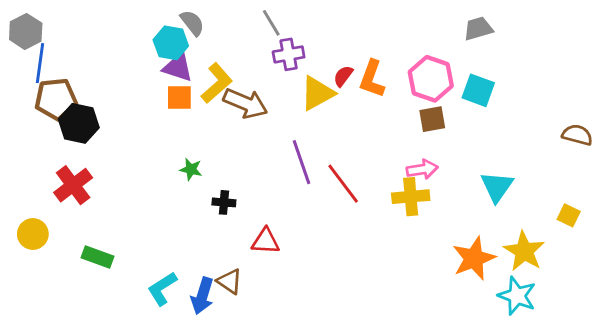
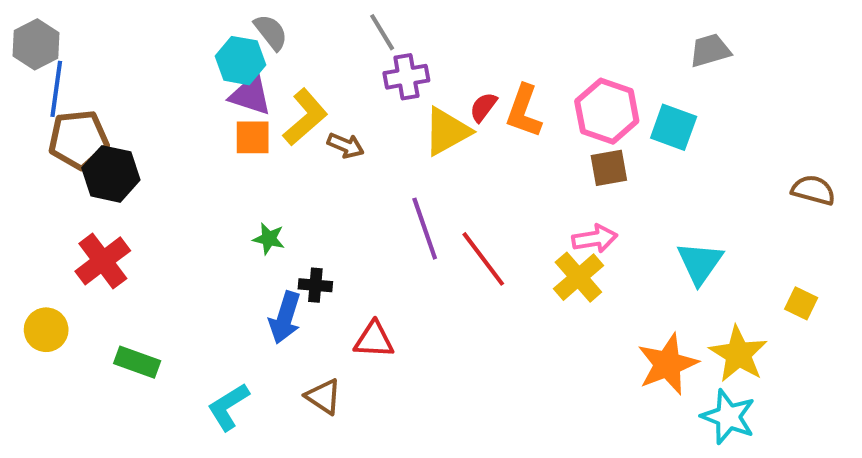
gray trapezoid: (478, 29) -> (710, 50), moved
brown arrow: (245, 103) -> (346, 146), size x0.6
yellow cross: (411, 197) -> (578, 277), turned -36
blue arrow: (202, 296) -> (285, 318), moved

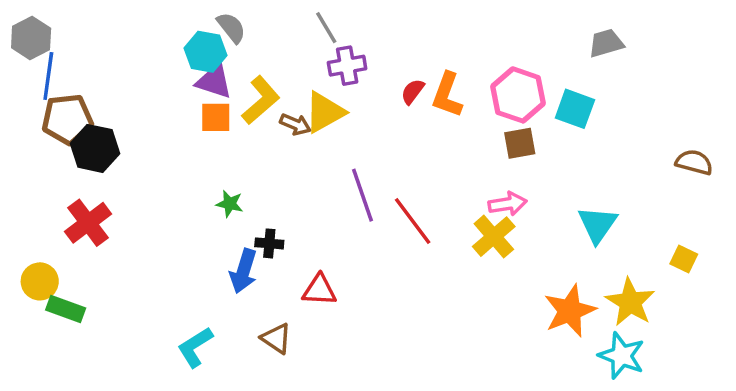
yellow triangle: (447, 131) -> (325, 112), moved
green rectangle: (137, 362) -> (66, 309), moved

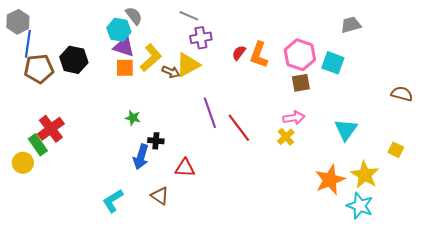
gray line: (326, 28) -> (189, 16), turned -36
black hexagon: (95, 148) -> (74, 60), moved
yellow cross: (494, 237) -> (286, 137), size x0.7
green rectangle: (66, 309) -> (38, 145), moved, turned 35

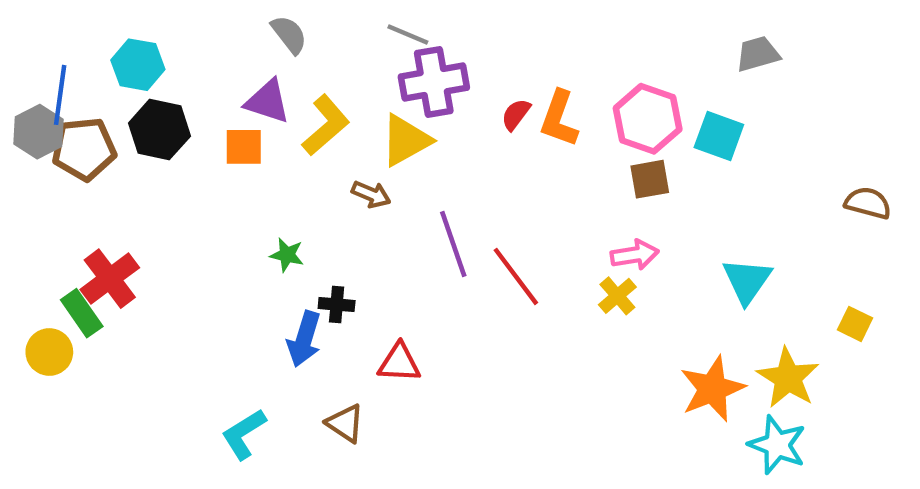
gray hexagon: (18, 22) -> (39, 132), moved
cyan hexagon: (119, 30) -> (138, 65), moved
purple cross: (201, 38) -> (434, 82), size x1.4
orange square: (125, 68) -> (244, 147), moved
brown arrow: (171, 72) -> (371, 194), moved

